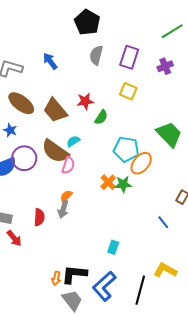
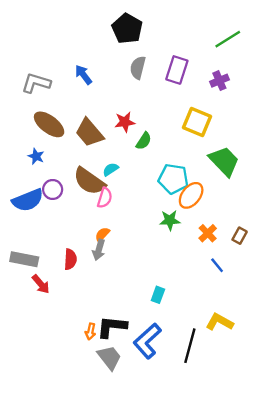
yellow square: (128, 91) -> (197, 122), moved, size x1.4
purple circle: (24, 158) -> (53, 189), size x0.7
orange cross: (108, 182) -> (208, 233), moved

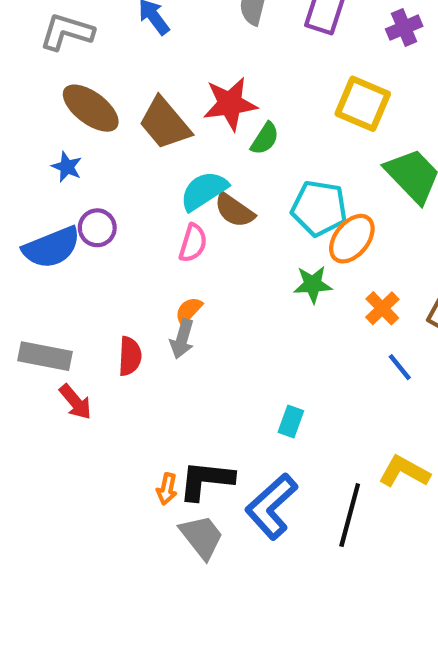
red star: (125, 122) -> (230, 104), size x1.4
cyan semicircle: (111, 169) -> (204, 191), size x1.6
brown semicircle: (89, 181) -> (234, 210), moved, size x0.7

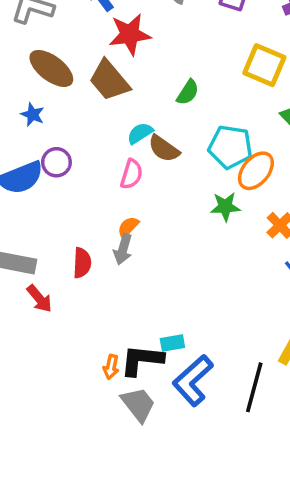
red star: (230, 104) -> (130, 34), moved
cyan semicircle: (204, 191) -> (140, 133), size x0.7
cyan rectangle: (291, 421) -> (172, 343), moved, turned 60

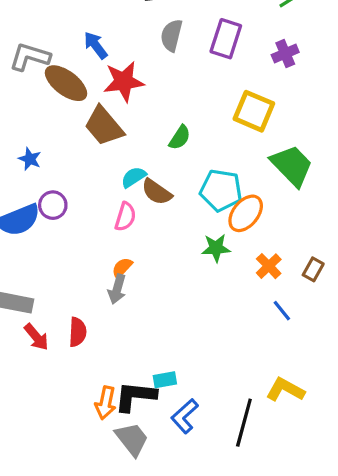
brown ellipse: (51, 68) -> (66, 83), moved
red semicircle: (82, 263) -> (78, 332), moved
orange arrow: (111, 367) -> (106, 403), size x1.4
blue L-shape: (193, 381) -> (185, 416), size x0.7

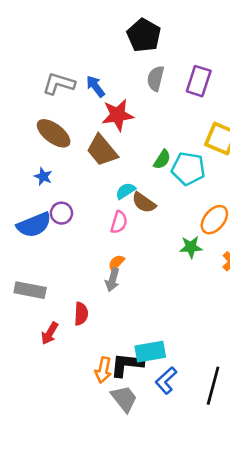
gray L-shape: (30, 57) -> (59, 84), moved
brown ellipse: (66, 83) -> (54, 133), moved
cyan pentagon: (221, 190) -> (188, 169), moved
red arrow: (36, 337) -> (50, 333), moved, turned 70
cyan rectangle: (165, 380) -> (150, 352), size x1.6

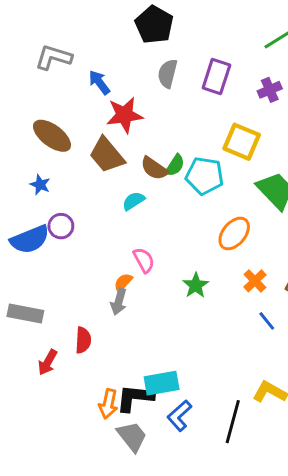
gray L-shape: (59, 84) -> (53, 57), moved
brown semicircle: (144, 203) -> (154, 168), moved
pink semicircle: (119, 222) -> (144, 260), moved, turned -45
green star: (191, 247) -> (196, 285), moved, turned -30

